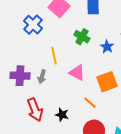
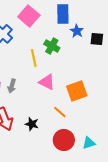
blue star: (107, 47) -> (77, 31), moved
yellow line: (54, 56) -> (34, 58), moved

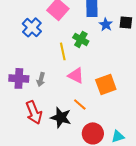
black square: (97, 39) -> (126, 22), moved
orange line: (60, 112) -> (80, 104), moved
black star: (32, 124) -> (61, 117), size x1.5

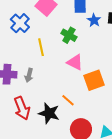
yellow line: (63, 51) -> (41, 47), moved
pink triangle: (76, 75) -> (75, 62), moved

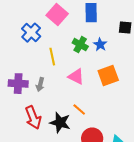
blue star: (94, 20) -> (100, 45), moved
pink triangle: (75, 62) -> (76, 77), moved
orange square: (94, 80) -> (108, 76), moved

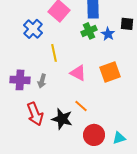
green cross: (80, 45) -> (89, 31), moved, turned 35
blue star: (100, 45) -> (108, 34), moved

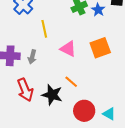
cyan triangle: (119, 138) -> (109, 114), turned 48

